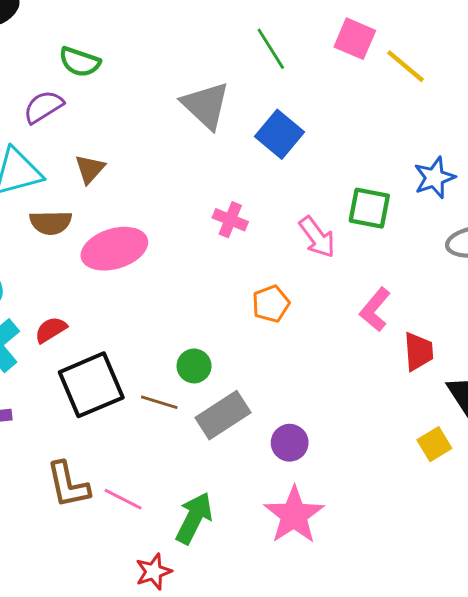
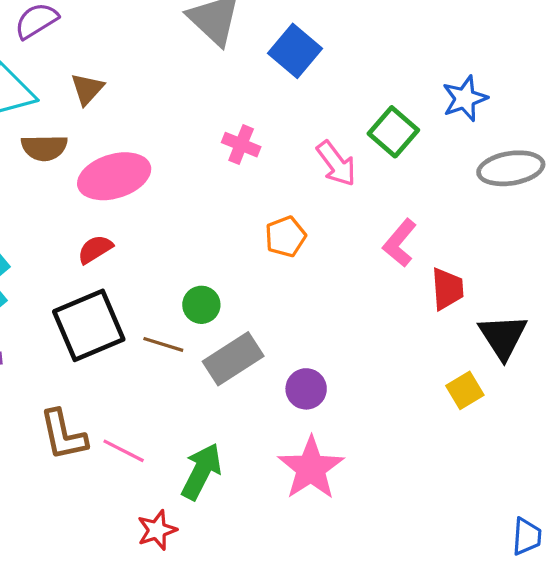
green square: (369, 208) -> (393, 132), turned 30
red semicircle: (51, 330) -> (95, 249), moved

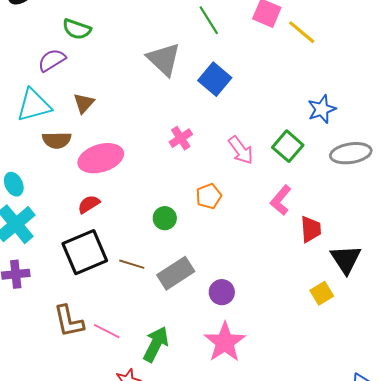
green square: (393, 132) -> (288, 146), moved
pink cross: (241, 145) -> (181, 138), turned 35
green circle: (201, 305) -> (165, 218), moved

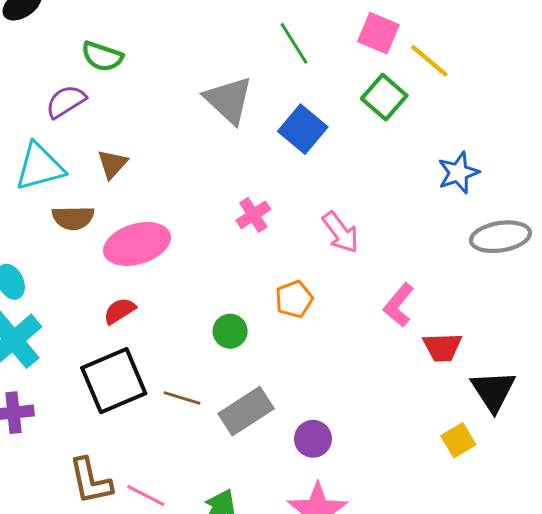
green square: (288, 146) -> (384, 97), moved
red trapezoid: (311, 229) -> (442, 347), turned 92

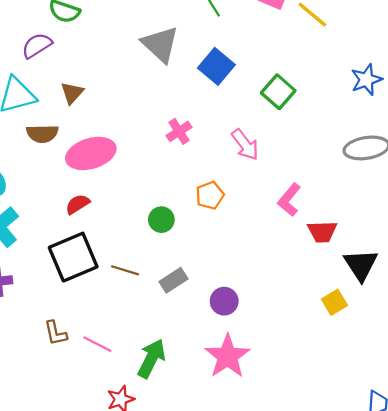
green square: (384, 97) -> (278, 92), moved
blue star: (458, 173) -> (366, 80), moved
gray rectangle: (246, 411) -> (173, 280), size x0.7
brown L-shape: (90, 481) -> (56, 333), size x0.7

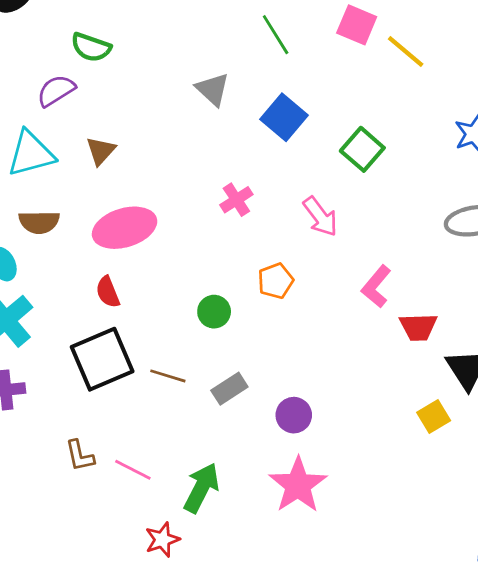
gray triangle: (160, 44) -> (213, 89), size x0.7
brown semicircle: (42, 134) -> (39, 222), moved
red semicircle: (78, 204) -> (108, 292), turned -80

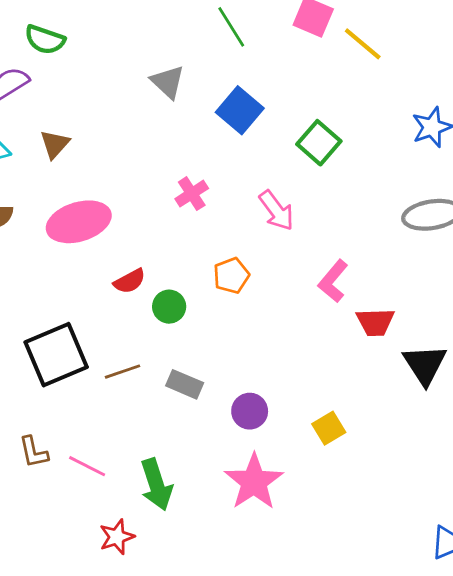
red semicircle: (108, 292) -> (130, 281), moved, turned -96
brown line: (168, 376) -> (122, 372), turned -36
gray rectangle: (229, 389) -> (185, 384), turned 56
yellow square: (434, 417) -> (329, 428), moved
green arrow: (201, 488) -> (156, 485), turned 135

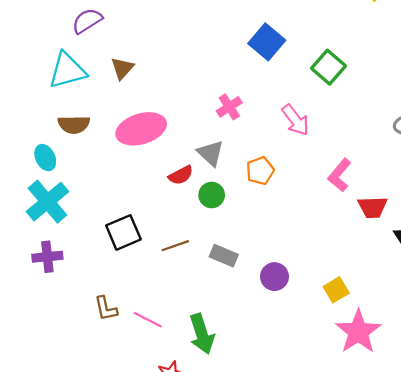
gray triangle: (168, 82) -> (211, 153), moved
black square: (56, 355) -> (123, 232), size x0.7
pink star: (254, 482) -> (358, 332), moved

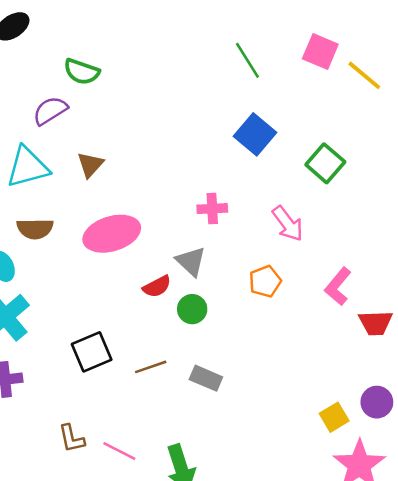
pink cross: (229, 107) -> (212, 209), turned 30
orange pentagon: (260, 171) -> (265, 281), moved
purple circle: (274, 277) -> (377, 402), moved

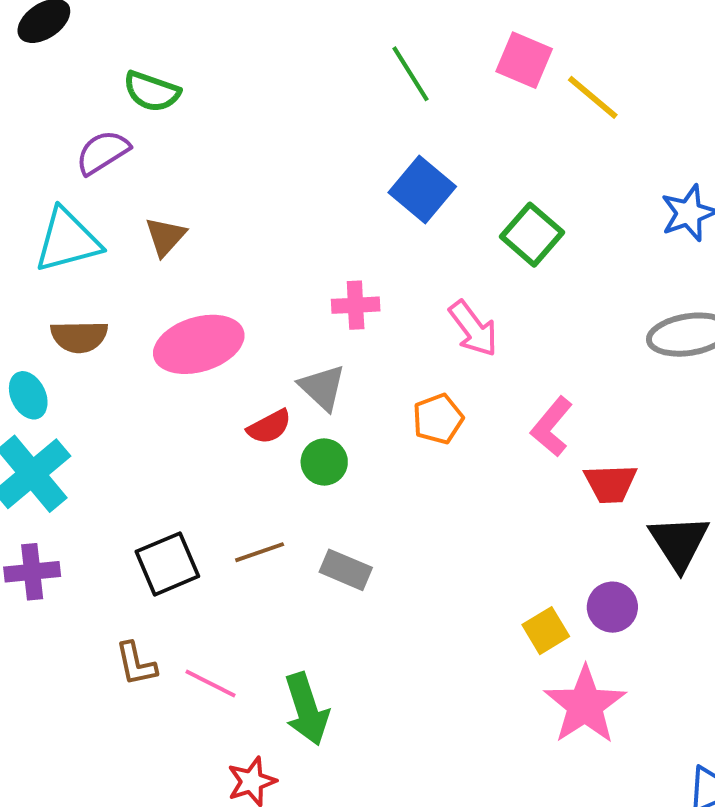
black square: (92, 352) -> (167, 564), moved

